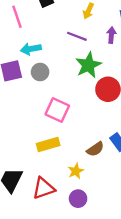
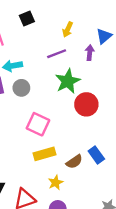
purple line: (77, 36) -> (57, 54), turned -42
yellow rectangle: (48, 145) -> (45, 154), moved

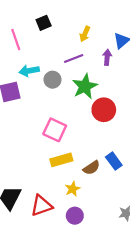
gray circle: (21, 88) -> (52, 80), moved

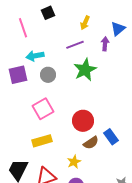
gray circle: (52, 80) -> (48, 75), moved
red circle: (104, 110) -> (83, 121), moved
pink square: (55, 130) -> (43, 109), moved, turned 35
yellow rectangle: (61, 160) -> (42, 141), moved

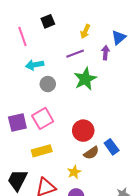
purple square: (18, 75) -> (17, 123), moved

